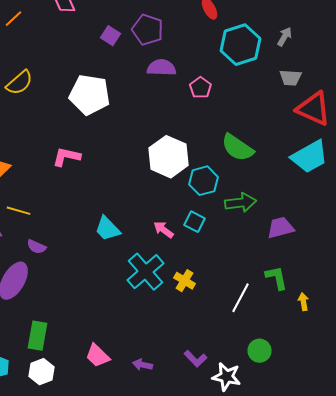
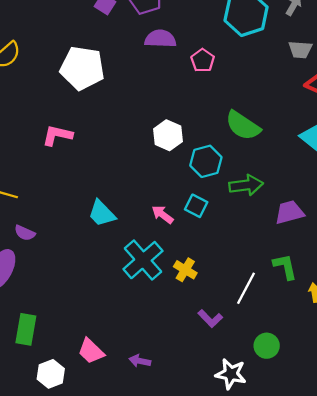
white hexagon: (168, 157) -> (168, 135), size x0.7
purple L-shape: (196, 359) -> (210, 319), moved
white hexagon: (42, 372) -> (51, 374), moved

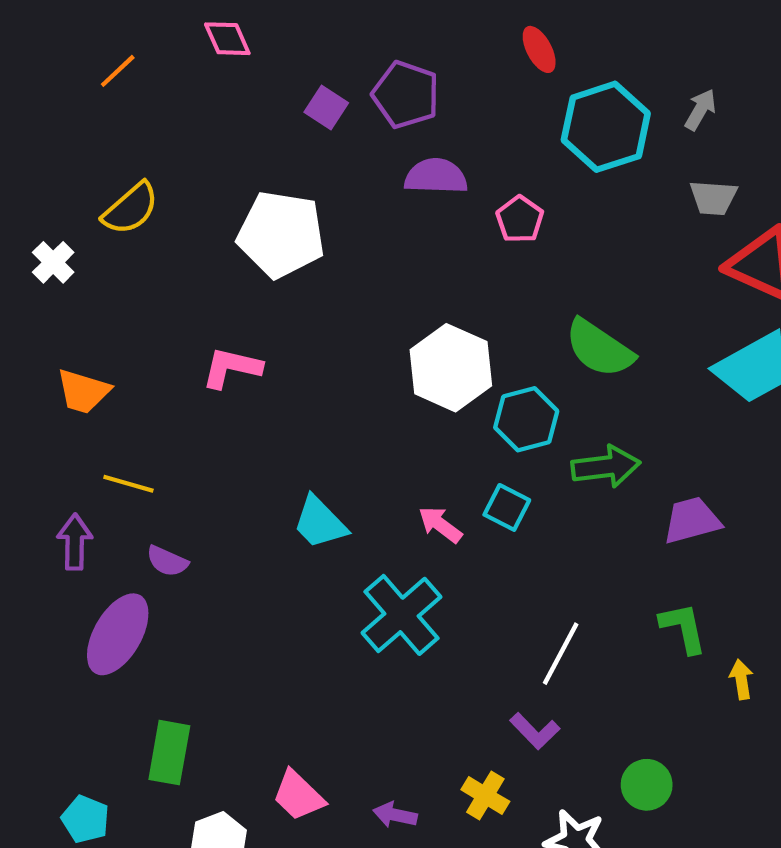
white hexagon: (168, 135) -> (451, 368), size x1.4
yellow cross: (185, 270) -> (485, 796), moved
white line: (246, 288) -> (561, 654), moved

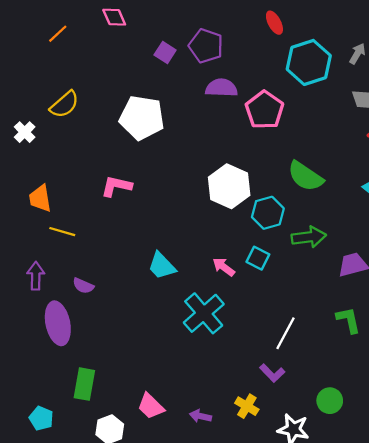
pink pentagon: (520, 219) -> (265, 110), size x1.6
orange trapezoid: (83, 391) -> (40, 198), turned 64
yellow line: (128, 484) -> (62, 232), moved
purple ellipse: (118, 634) -> (58, 323), turned -42

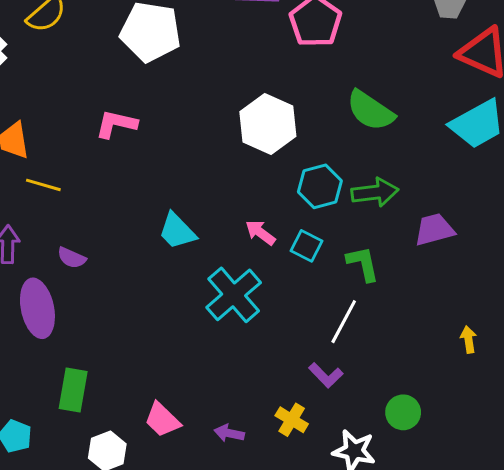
cyan hexagon: (268, 213) -> (320, 186), moved
cyan square: (258, 258) -> (306, 246), moved
green L-shape: (349, 320) -> (363, 264), moved

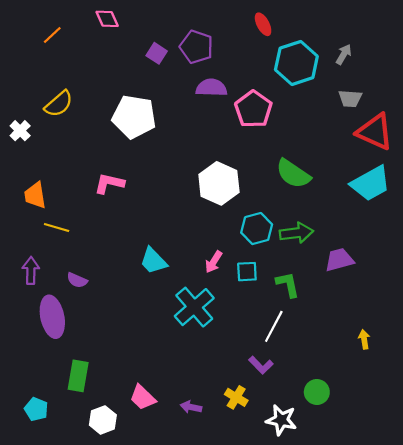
pink arrow: (260, 232) -> (214, 262), turned -95
cyan square: (306, 246) -> (247, 272), turned -30

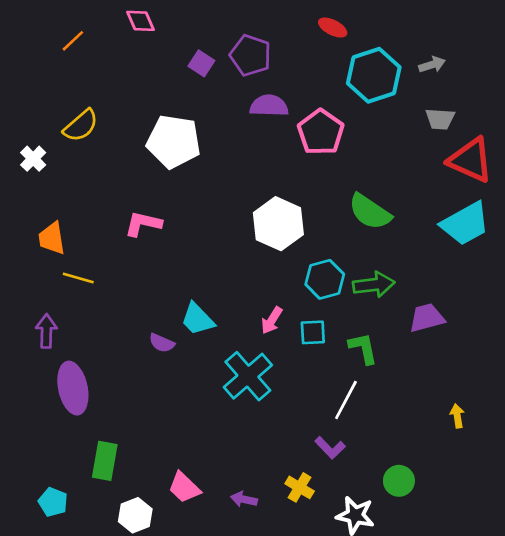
red ellipse: (263, 24) -> (333, 28), turned -35
gray arrow: (344, 54) -> (432, 65), turned 42
purple semicircle: (77, 280) -> (162, 343), moved

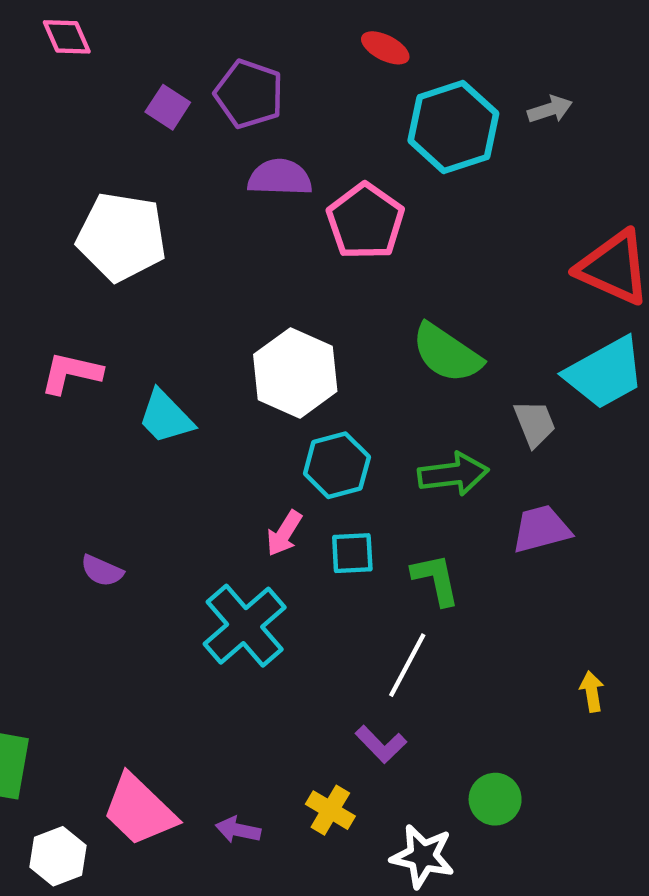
gray trapezoid: (440, 119) -> (535, 424), moved, turned -116
cyan hexagon: (325, 279) -> (337, 465), moved
cyan trapezoid: (197, 319) -> (166, 417), moved
pink trapezoid: (184, 487) -> (139, 810), size x1.4

